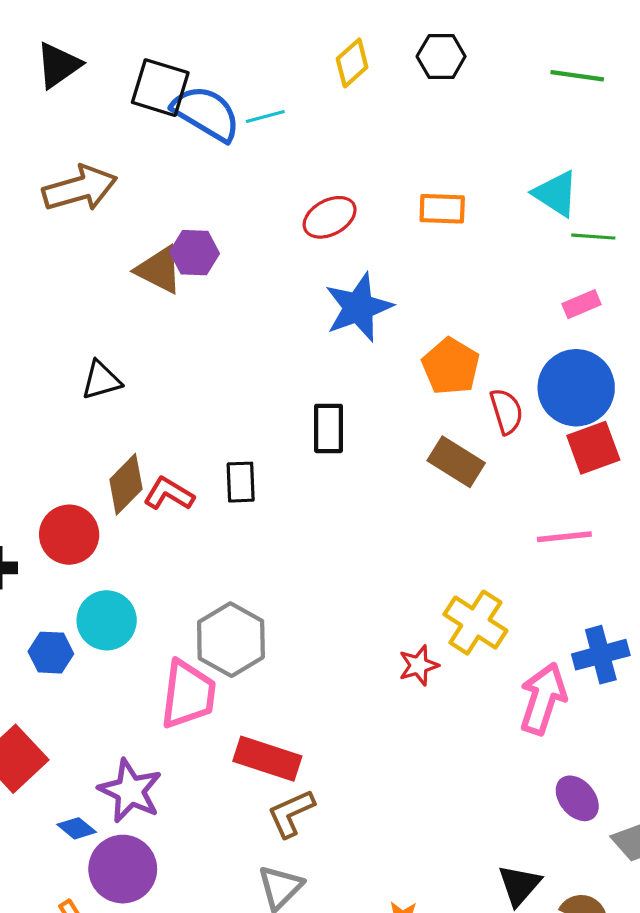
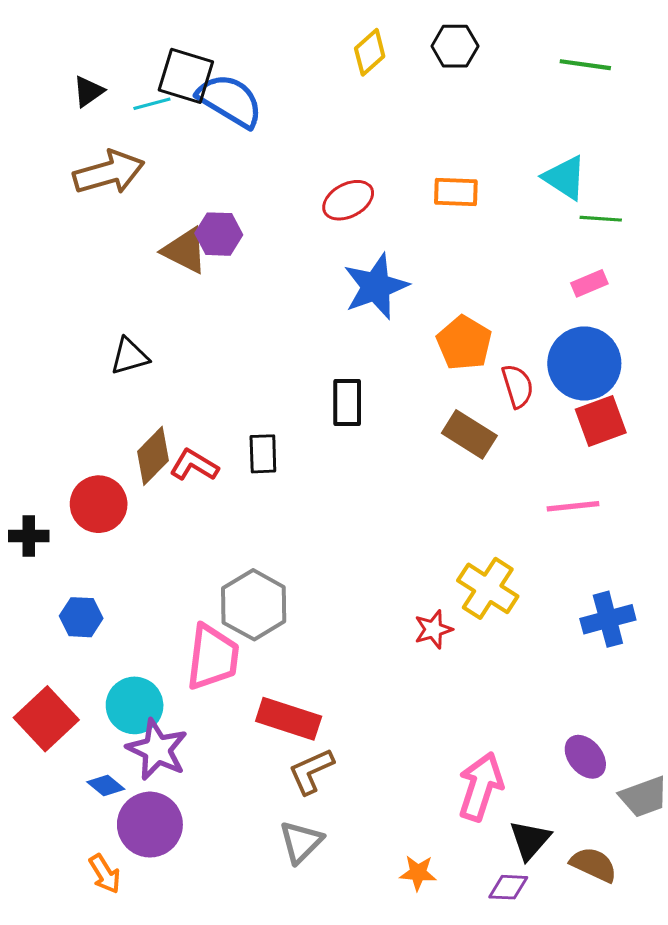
black triangle: (58, 65) -> (88, 91), moved, size x0.7
cyan line: (265, 117) -> (152, 104), moved
cyan circle: (107, 620) -> (135, 705), moved
pink arrow: (543, 699) -> (481, 787), moved

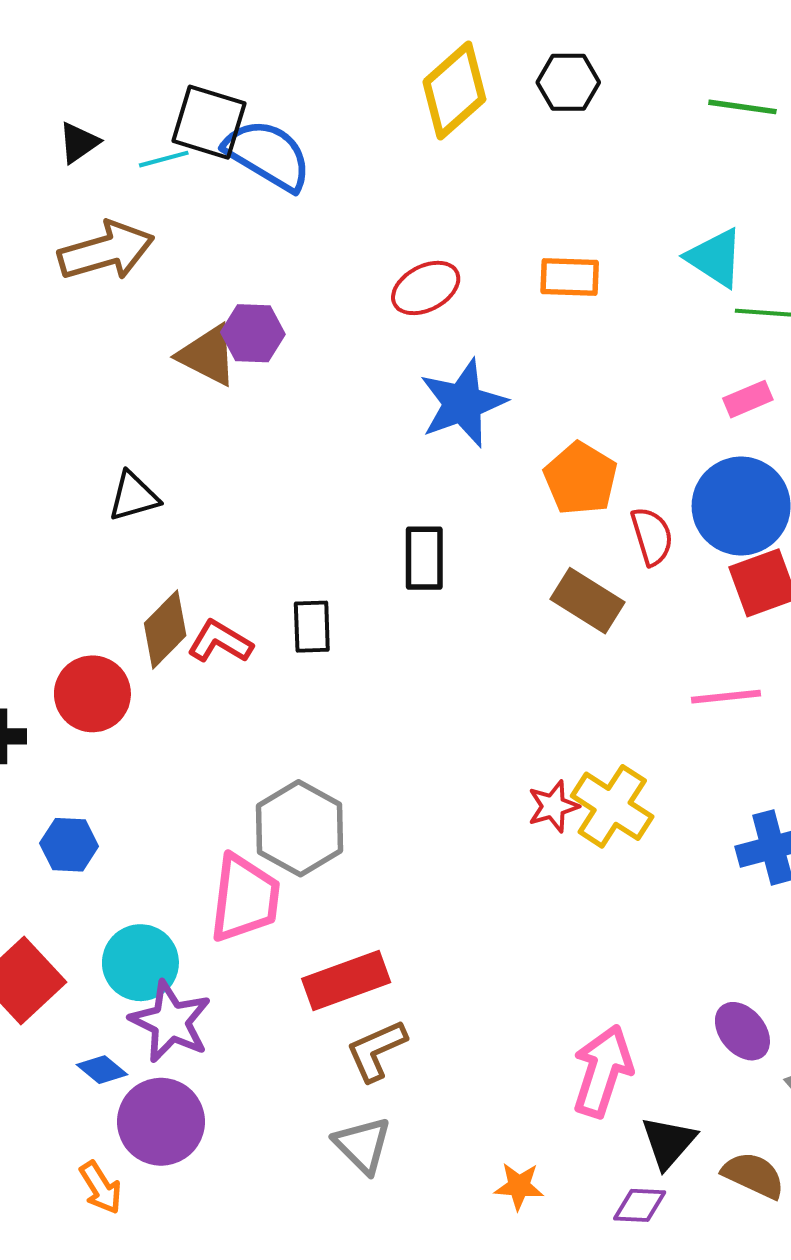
yellow diamond: (370, 52) -> (454, 91), size x1.5
red star: (433, 629) -> (553, 806), moved
red rectangle: (289, 719) -> (346, 980), turned -38
gray triangle: (301, 842) -> (363, 1145), turned -30

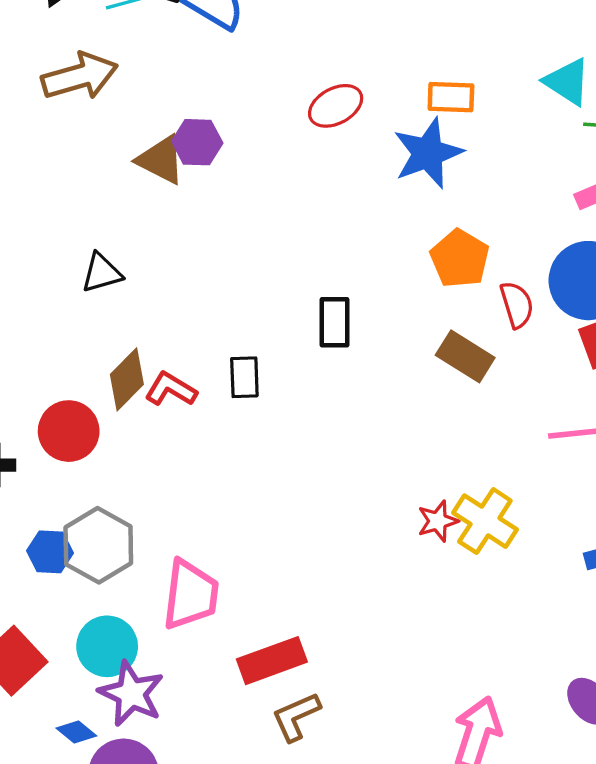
blue star: (463, 403) -> (428, 153), moved
gray hexagon: (299, 828) -> (98, 545), moved

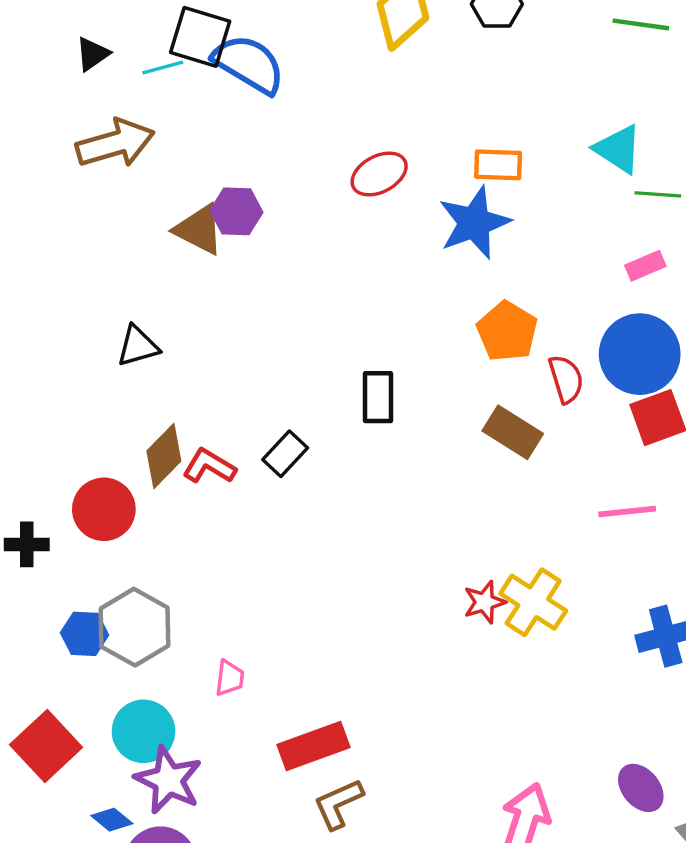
black rectangle: (244, 377) -> (285, 454), turned 45
pink trapezoid: (191, 595) -> (230, 678), size x0.5

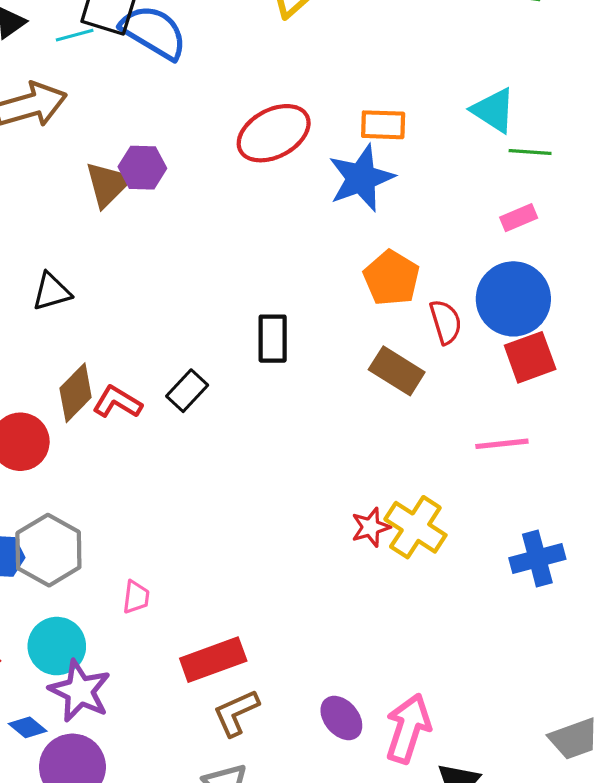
red ellipse: (379, 174) -> (274, 133), size x1.4
brown triangle: (199, 229) -> (108, 184), turned 48
purple ellipse: (641, 788) -> (341, 718), moved

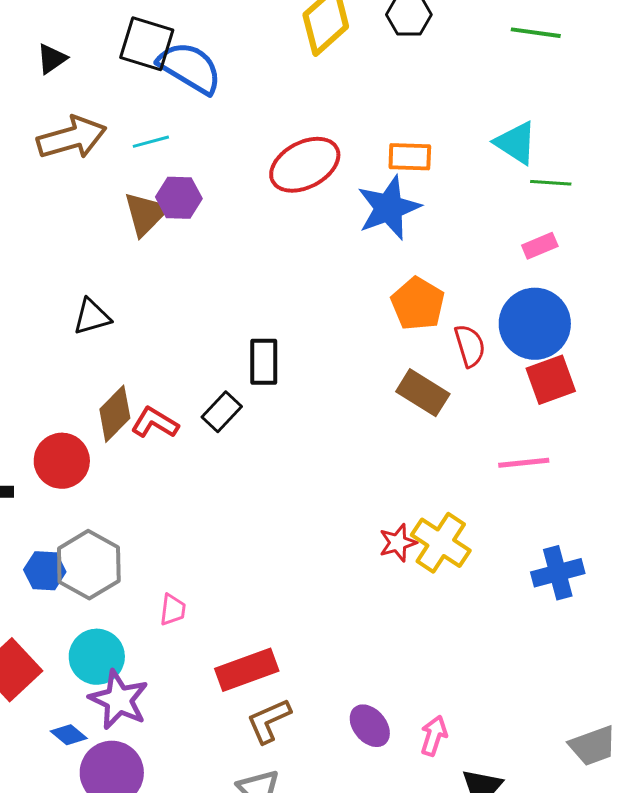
cyan line: (75, 35) -> (151, 142), moved
black rectangle: (273, 339) -> (264, 362), moved
pink arrow: (408, 728) -> (434, 736), size x0.6

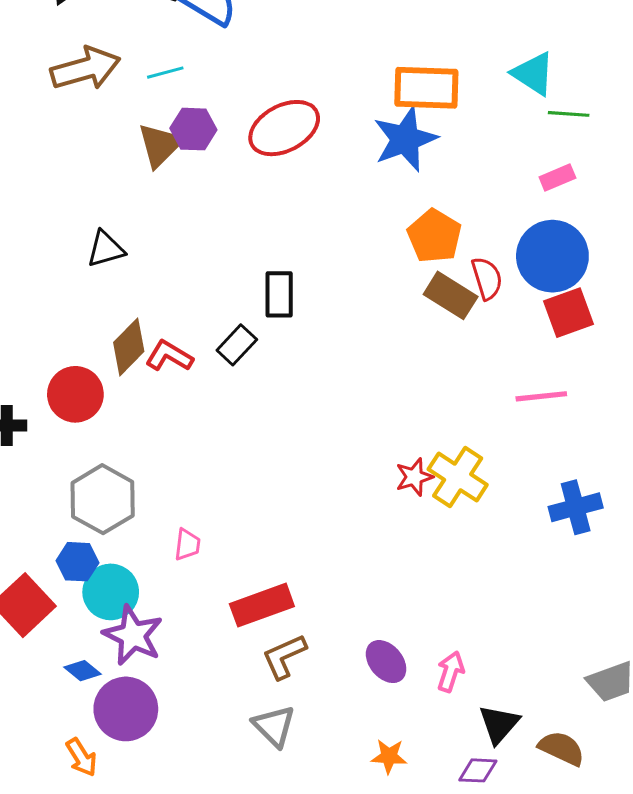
orange rectangle: (410, 157) -> (426, 88), size x1.5
red ellipse: (305, 165) -> (284, 128), moved
brown rectangle: (423, 393) -> (451, 295), moved
blue hexagon: (45, 571) -> (77, 562), moved

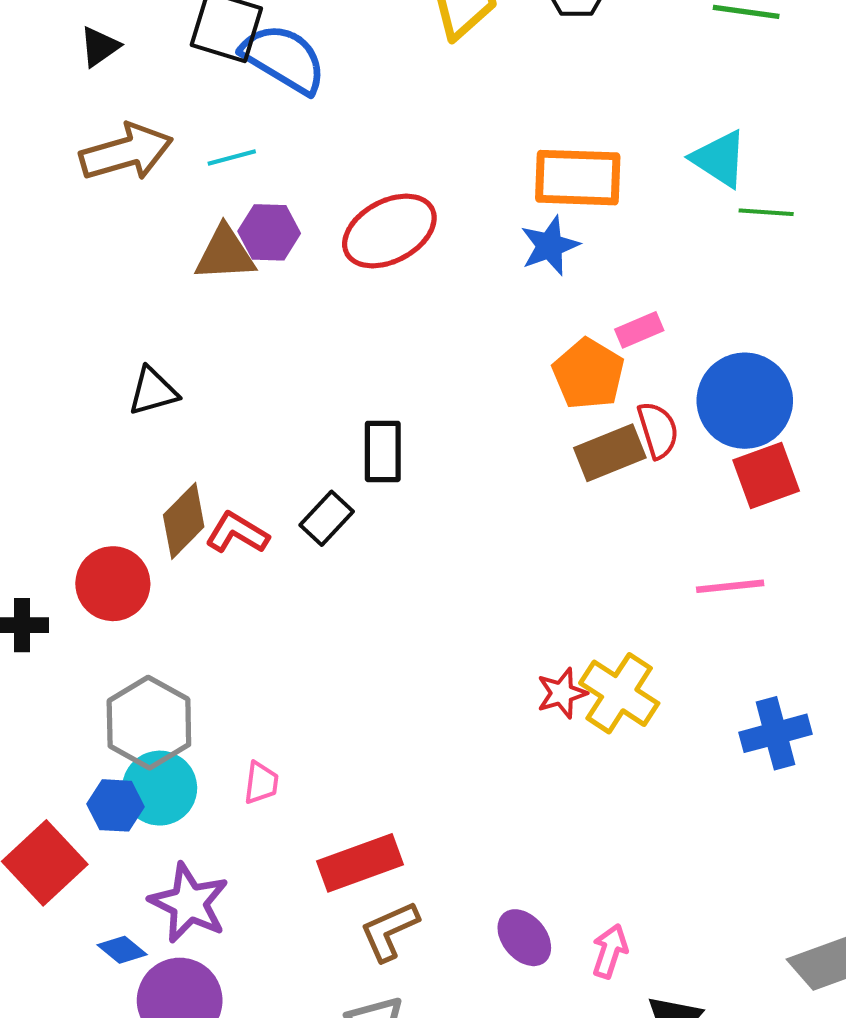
blue star: (405, 139) -> (550, 246), size x0.7
brown triangle: (160, 145) -> (225, 254), turned 42
pink rectangle: (557, 177) -> (639, 330), moved
brown rectangle: (451, 295) -> (610, 453), turned -54
cyan circle: (111, 592) -> (160, 788), moved

